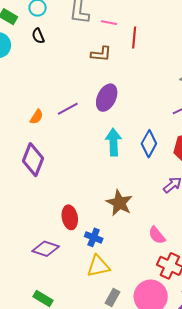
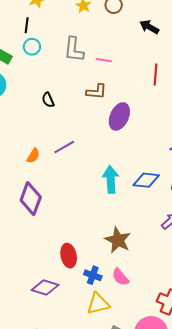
black semicircle: (38, 36) -> (48, 100), moved
red line: (134, 38) -> (156, 75), moved
purple ellipse: (107, 98) -> (119, 116), moved
blue diamond: (149, 144) -> (146, 180), turned 68
pink semicircle: (157, 235) -> (120, 277), moved

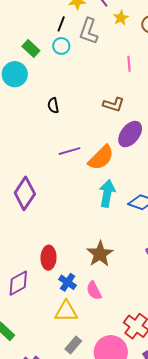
gray L-shape: (74, 50) -> (89, 31), moved
pink line: (104, 60) -> (129, 64), moved, turned 63
black semicircle: (48, 100) -> (53, 106), moved
orange semicircle: (33, 156) -> (101, 158), moved, size x1.8
purple diamond: (45, 287) -> (18, 283), turned -60

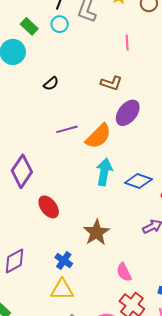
black semicircle: (53, 106) -> (51, 84), turned -119
red ellipse: (49, 258) -> (49, 207), moved, turned -40
pink semicircle: (94, 291) -> (124, 272), moved

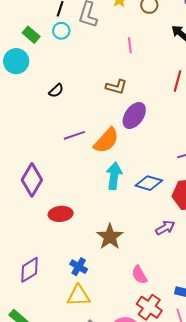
red ellipse: (49, 207) -> (61, 214), turned -55

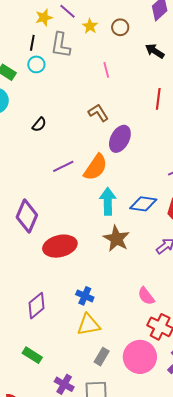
brown L-shape: (116, 87) -> (98, 113), turned -130
red ellipse: (61, 214) -> (60, 246), size x1.4
brown star: (110, 237) -> (116, 239), moved

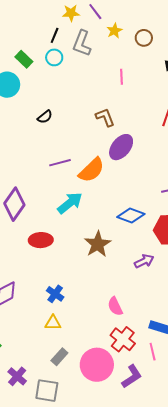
cyan arrow: (108, 201) -> (70, 203), moved, turned 40
red ellipse: (60, 246) -> (41, 240), size x0.7
yellow triangle: (89, 325) -> (53, 323), size x0.7

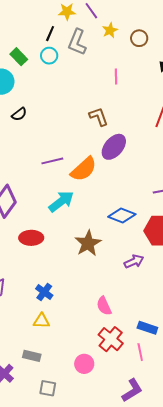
black semicircle: (45, 117) -> (19, 114), moved
gray rectangle: (59, 357) -> (32, 356), moved, turned 60
pink circle: (97, 365) -> (84, 364), size x0.6
purple L-shape: (132, 377) -> (132, 390), moved
gray square: (47, 391) -> (48, 388), moved, size x0.7

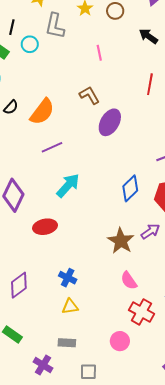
black line: (50, 34) -> (12, 27), moved
orange semicircle: (84, 169) -> (42, 112), moved
blue diamond: (122, 215) -> (130, 188), turned -56
brown star: (88, 243) -> (121, 241), moved

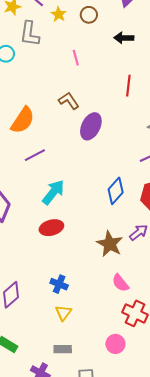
black arrow: (148, 36) -> (124, 38), turned -30
red ellipse: (45, 227) -> (51, 228), moved
yellow triangle: (70, 307) -> (63, 313), turned -42

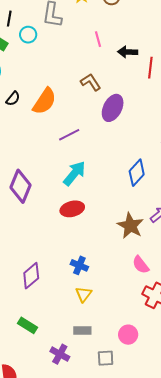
black arrow: (124, 38) -> (128, 52), moved
purple line: (35, 155) -> (69, 135), moved
pink circle: (115, 344) -> (128, 335), moved

